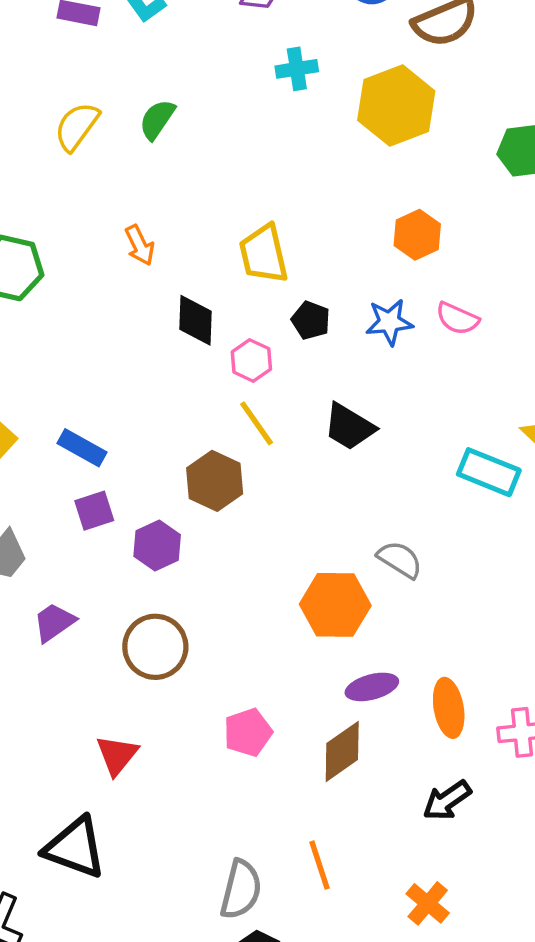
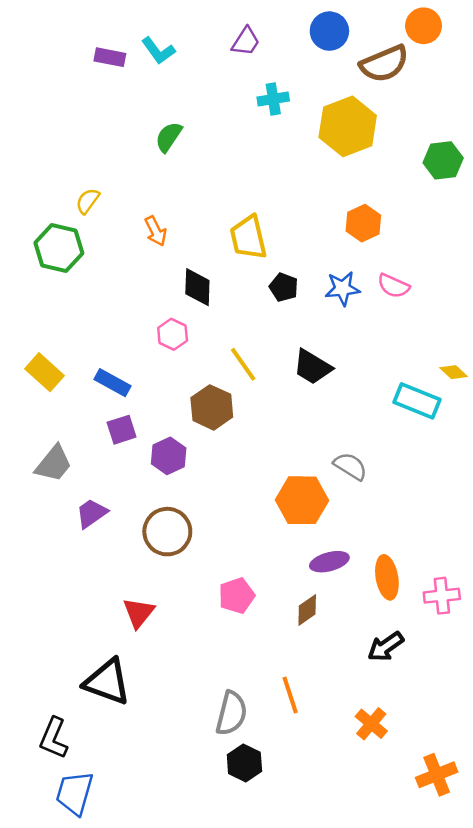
yellow semicircle: (77, 126) -> (88, 201), moved, size x0.7
pink hexagon: (251, 360) -> (173, 334), moved
brown diamond: (342, 752) -> (307, 610), size x0.7

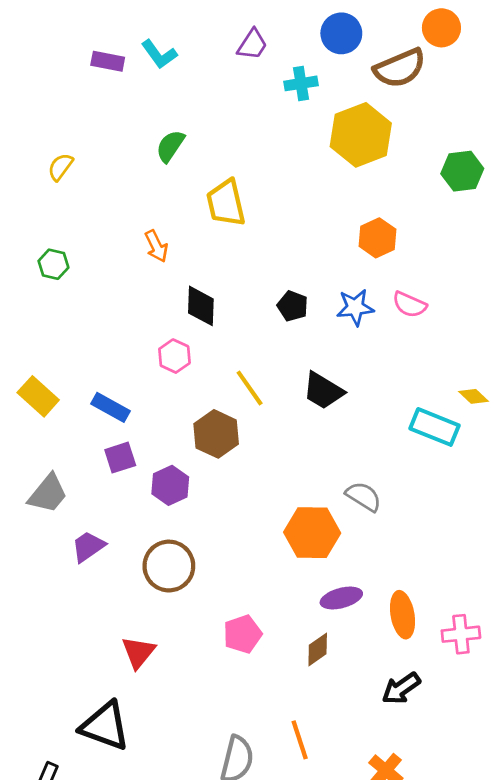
cyan cross: (273, 99) -> (301, 83), moved
yellow semicircle: (88, 201) -> (60, 167), moved
yellow trapezoid: (248, 238) -> (226, 203), moved
green hexagon: (59, 248) -> (53, 264), size x0.6

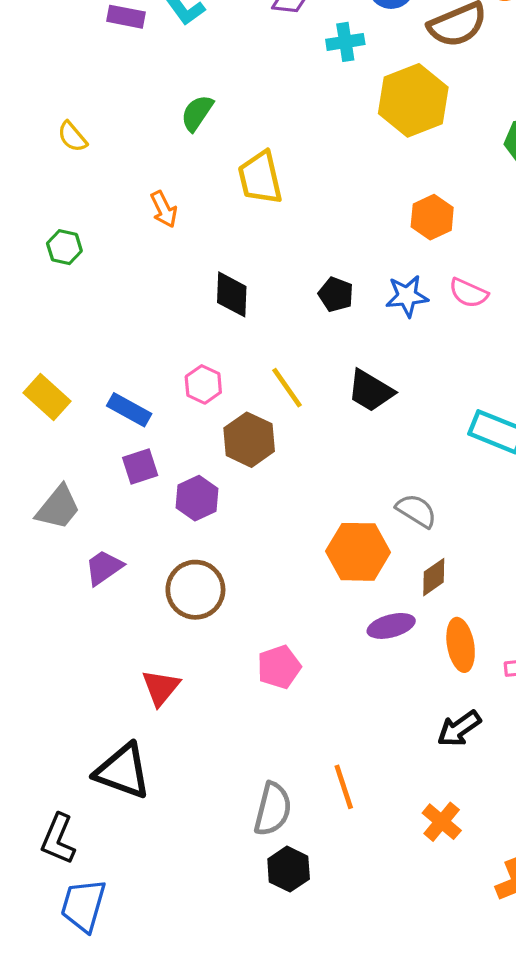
yellow semicircle: (60, 167) -> (72, 137), turned -76
orange arrow: (156, 246) -> (164, 209), moved
pink hexagon: (174, 356) -> (203, 384), moved
brown diamond: (318, 649) -> (434, 577), moved

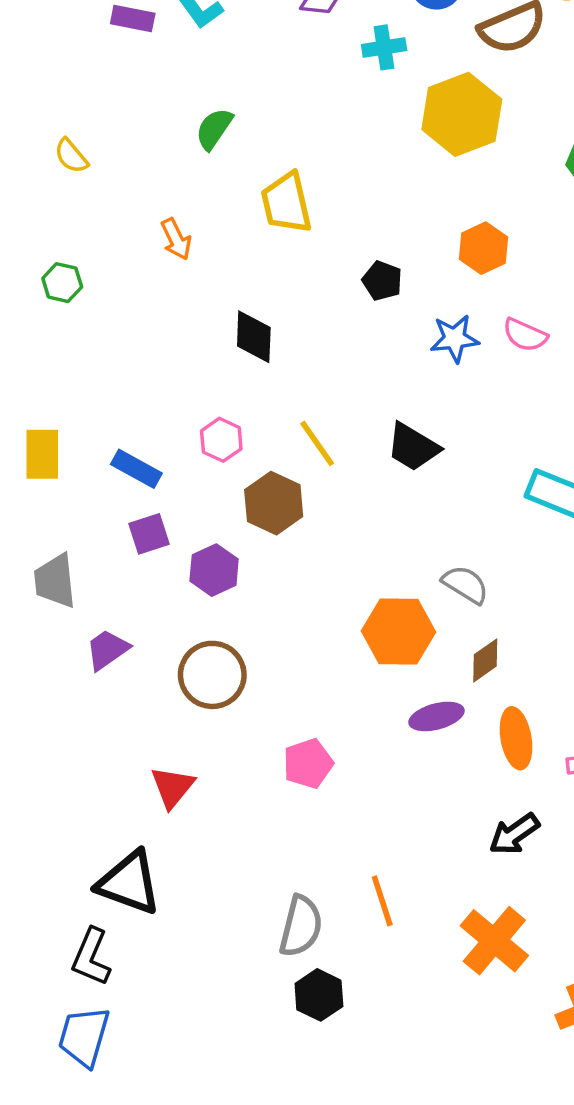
black pentagon: (336, 294) -> (382, 281), moved
yellow rectangle: (47, 397) -> (42, 454), turned 48
gray trapezoid: (58, 508) -> (55, 581), turned 135
orange cross: (442, 822) -> (494, 941), size x1.5
black L-shape: (58, 839) -> (91, 957), moved

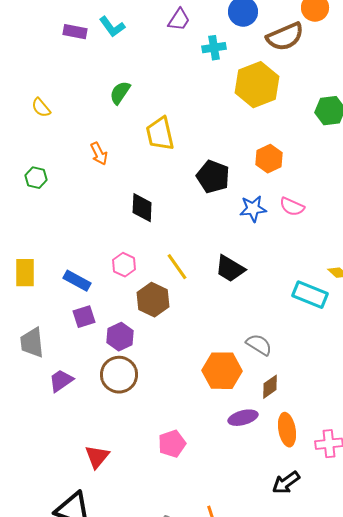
black pentagon: (382, 281) -> (213, 177), size x1.5
brown circle: (212, 675) -> (119, 375), moved

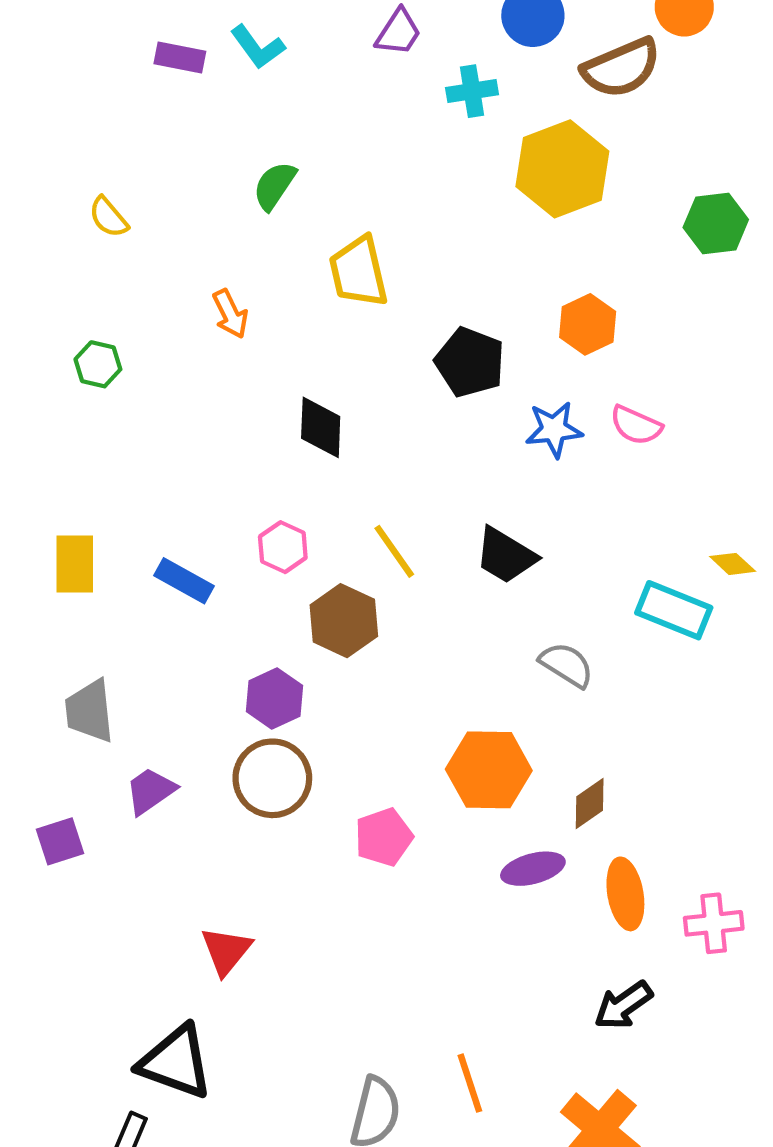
purple square: (84, 317) -> (60, 841), moved
gray semicircle: (259, 345) -> (567, 665), moved
pink pentagon: (172, 444) -> (384, 837), moved

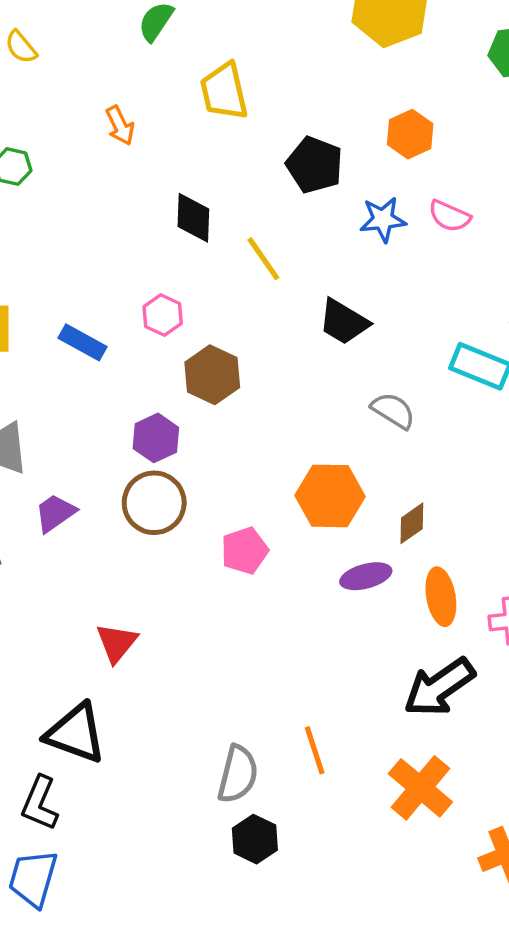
yellow line: (394, 551) -> (263, 259), moved
black arrow: (623, 1005) -> (439, 687), size x1.5

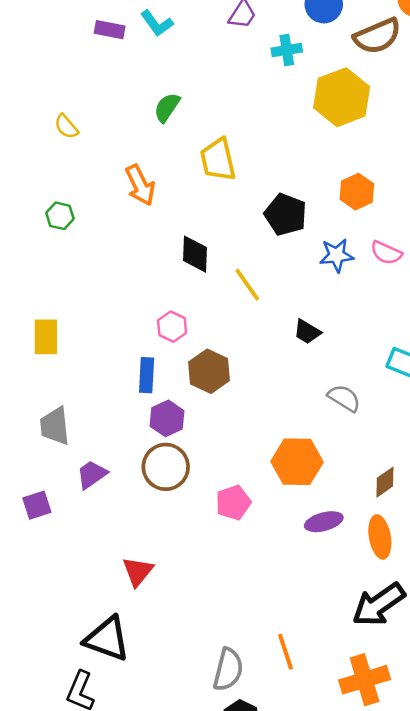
orange arrow: (120, 126) -> (140, 185), size x1.4
black trapezoid: (344, 322) -> (307, 332), size x0.7
blue rectangle: (82, 342) -> (147, 375), moved, turned 64
brown diamond: (412, 523) -> (385, 482), moved
orange cross: (420, 788) -> (365, 680), turned 33

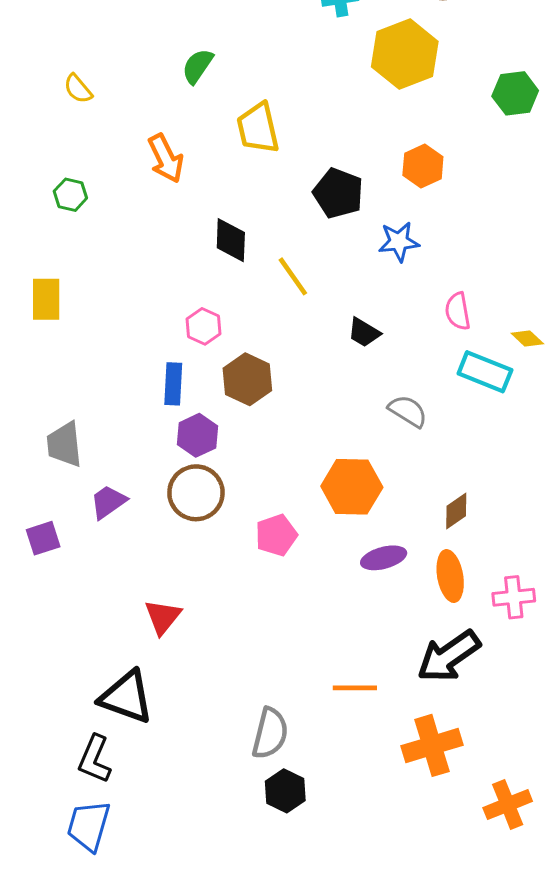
pink semicircle: (386, 253) -> (458, 311), moved, turned 56
yellow rectangle: (46, 337) -> (46, 299), moved
orange line: (286, 652) -> (355, 688), moved, turned -72

